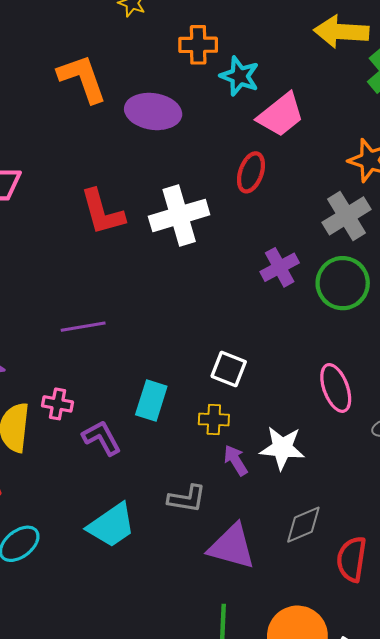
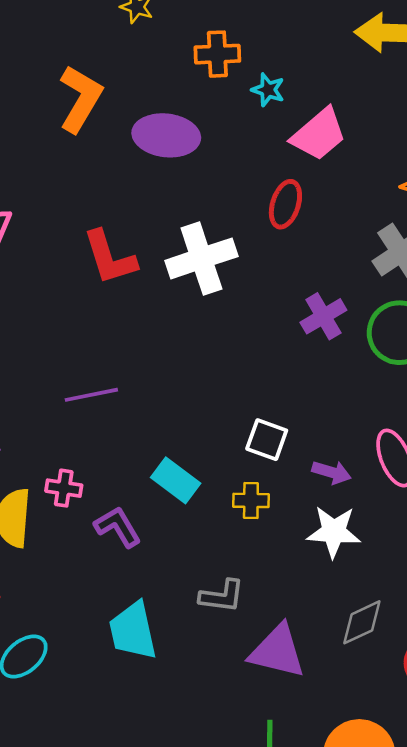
cyan star: (240, 76) -> (268, 90), size x0.7
orange L-shape: (82, 78) -> (80, 99), turned 52
cyan rectangle: (151, 401) -> (176, 480), turned -69
purple arrow: (236, 460) -> (332, 472), moved, turned 140
cyan trapezoid: (111, 525) -> (133, 631), turned 114

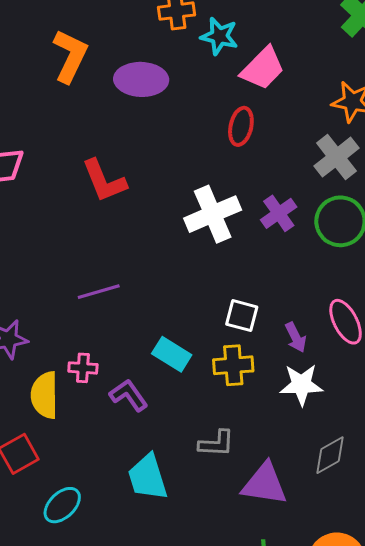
cyan star: (268, 90) -> (219, 36), size x1.4
white cross: (201, 258) -> (213, 214), moved
purple arrow: (332, 472) -> (296, 337), turned 52
yellow cross: (251, 500) -> (233, 365), size x1.4

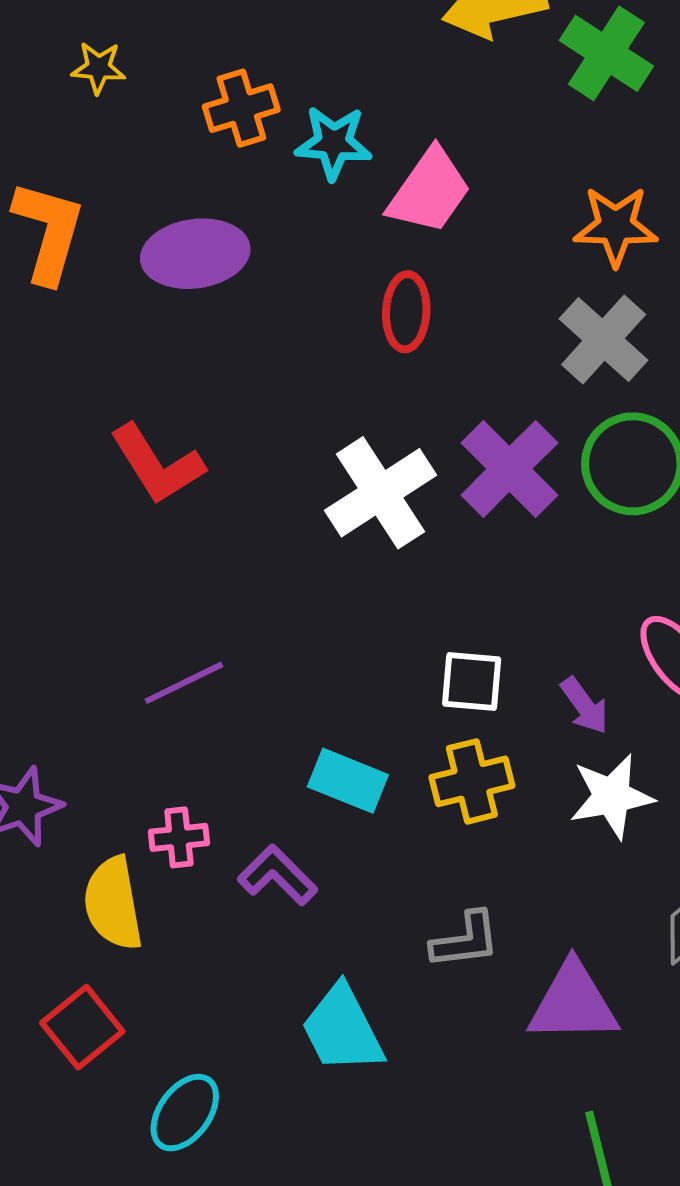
purple cross: (279, 213) -> (509, 469), size x1.4

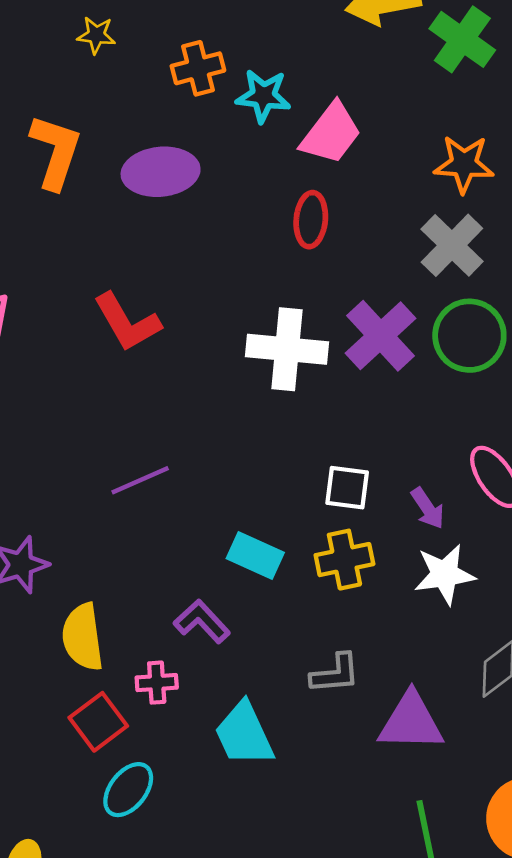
white cross: (380, 493) -> (287, 349), turned 36
pink cross: (179, 837) -> (157, 683), moved
red square: (82, 1027) -> (98, 722), moved

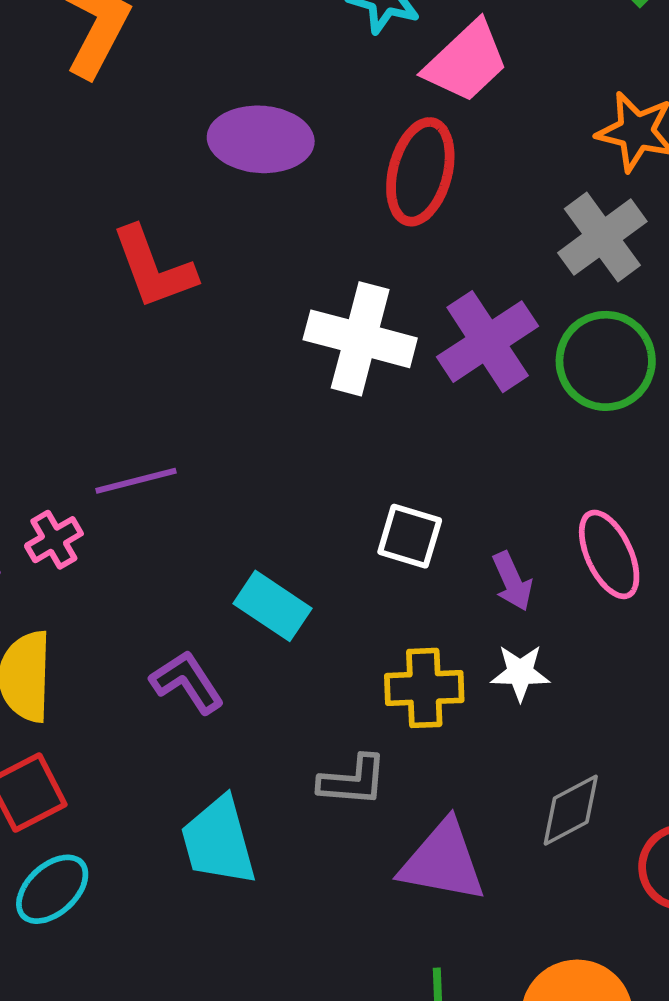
purple ellipse: (161, 172) -> (261, 139), moved
red ellipse: (311, 220) -> (420, 172), size x1.4
yellow cross: (344, 560) -> (424, 688), moved
white star: (445, 574) -> (520, 673), size x0.7
pink cross: (157, 683) -> (54, 540), moved, turned -36

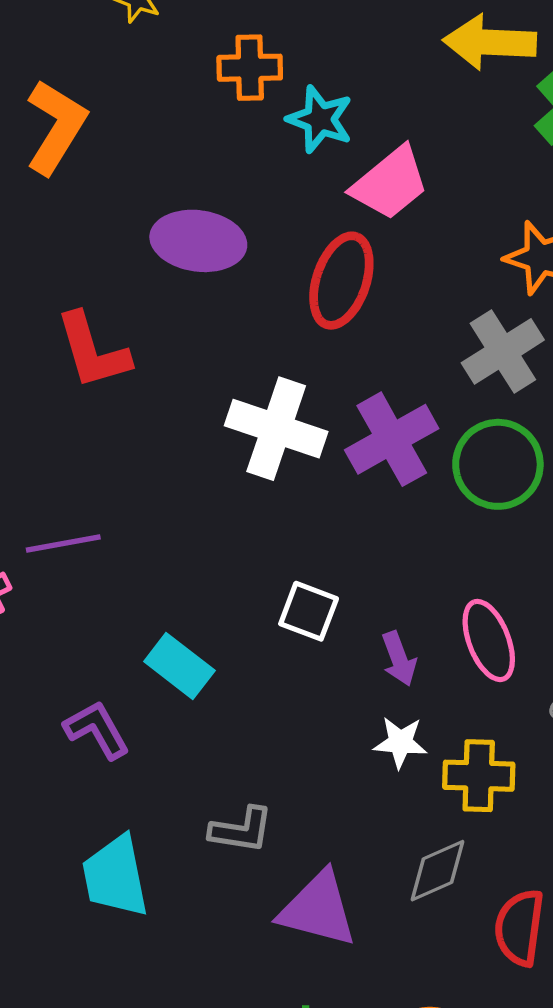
yellow cross: (424, 688) -> (479, 776), moved

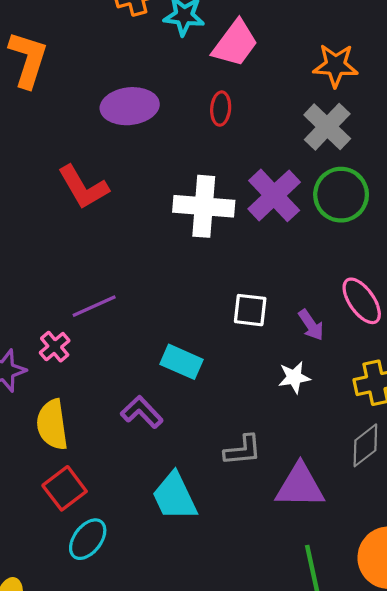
red ellipse: (341, 281) -> (221, 109), size x0.6
white star: (400, 742) -> (294, 377), moved

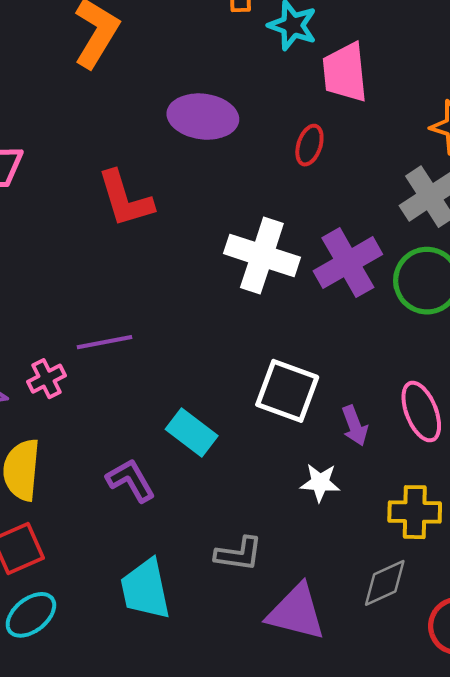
pink trapezoid: (235, 43) -> (345, 72), turned 124
white square: (250, 310) -> (287, 391), size x1.4

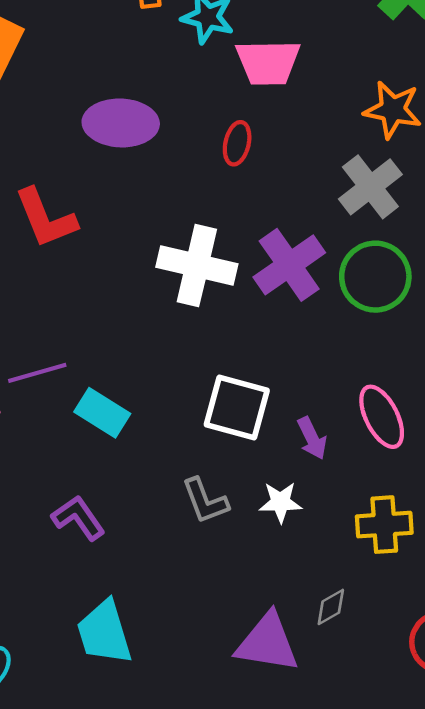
pink trapezoid: (345, 72) -> (268, 62), turned -80
cyan rectangle: (192, 432) -> (102, 413), moved
gray L-shape: (239, 554) -> (205, 501), moved, turned 66
gray diamond: (385, 583) -> (331, 607), moved, size x0.7

